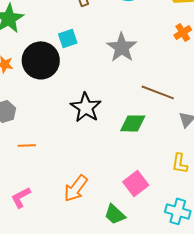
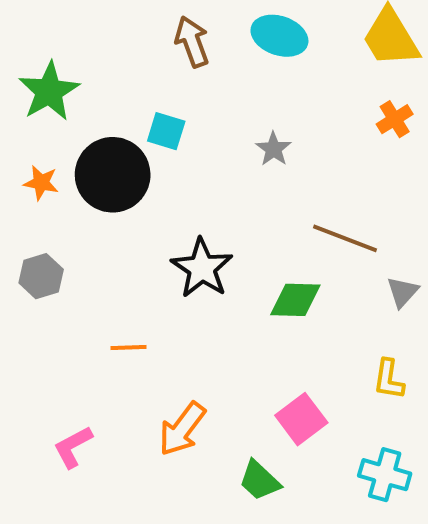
cyan square: (68, 38) -> (166, 131), turned 36
gray star: (122, 47) -> (273, 149), size x0.6
orange line: (27, 145) -> (128, 348), moved

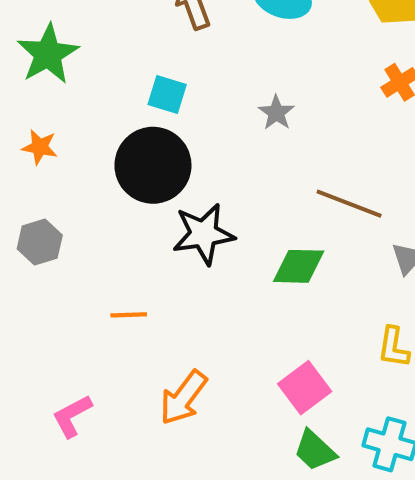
black circle: (113, 175) -> (153, 165), moved
black star: (202, 268) -> (204, 234), turned 30
green trapezoid: (260, 481) -> (315, 450), moved

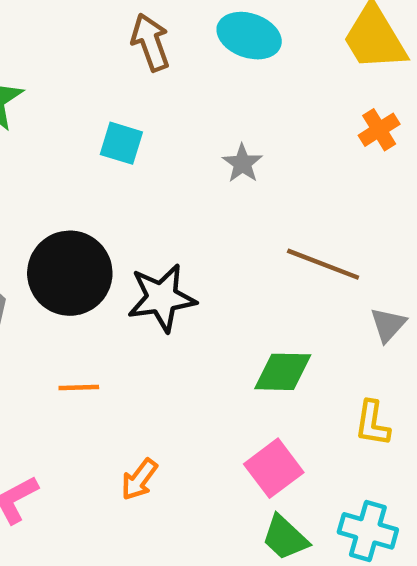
black circle: (153, 165) -> (70, 273), moved
green diamond: (299, 266) -> (283, 372), moved
orange arrow: (183, 398) -> (139, 479), size x0.7

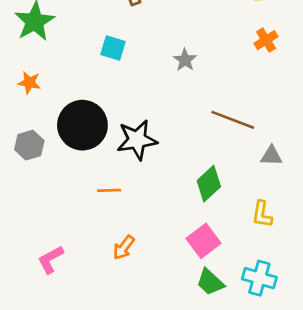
gray triangle: (388, 325) -> (271, 156), turned 50
green diamond: (283, 372) -> (209, 184), turned -44
orange line: (79, 387) -> (109, 190), moved

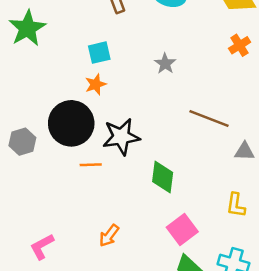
cyan square: (113, 48) -> (99, 53), turned -30
orange star: (29, 83) -> (96, 84), moved, turned -30
green diamond: (209, 184) -> (163, 177), moved, turned -40
orange line: (109, 190) -> (91, 165), moved

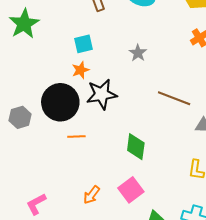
black star: (121, 137) -> (102, 94), moved
pink square: (182, 229) -> (131, 190), moved

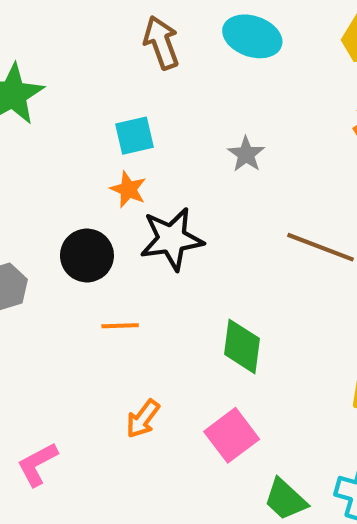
orange star: (80, 70) -> (128, 189), turned -30
black circle: (60, 102) -> (87, 255), size x0.7
orange arrow: (92, 195) -> (143, 419), moved

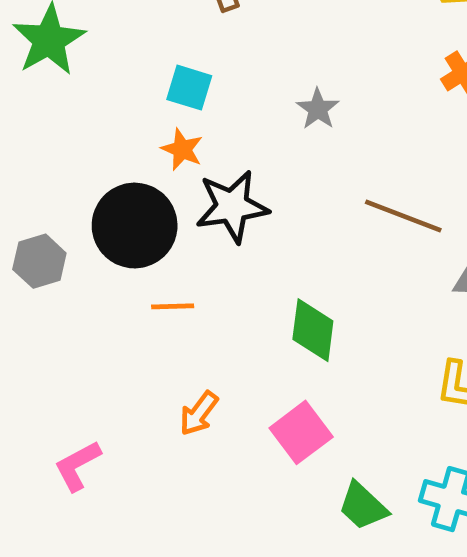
cyan square: (134, 136) -> (189, 88), turned 30
black circle: (87, 255) -> (135, 226), size x1.4

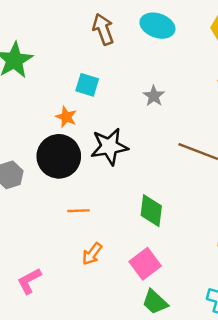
orange star: (182, 149) -> (66, 117), moved
orange line: (173, 306) -> (79, 211), moved
green trapezoid: (363, 506) -> (155, 302), moved

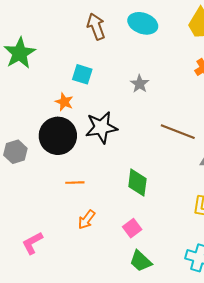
pink square: (145, 264) -> (132, 228), size x0.7

